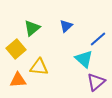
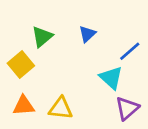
yellow triangle: (39, 67) -> (61, 108), moved

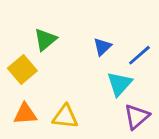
blue triangle: (87, 34) -> (102, 47), moved
cyan triangle: (111, 78) -> (119, 84), turned 30

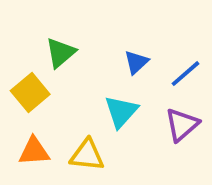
cyan triangle: (119, 84) -> (121, 111), moved
purple triangle: (137, 117) -> (182, 125), moved

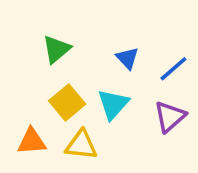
blue triangle: (136, 62) -> (127, 58), turned -30
yellow square: (30, 92) -> (67, 102), moved

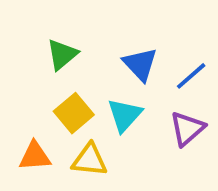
blue triangle: (127, 58) -> (140, 64), size x1.4

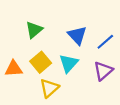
orange triangle: (35, 156) -> (14, 69), moved
yellow triangle: (89, 160) -> (49, 88), turned -48

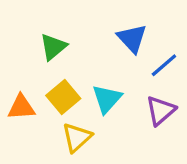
blue triangle: (77, 35) -> (132, 38), moved

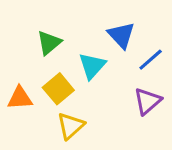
cyan triangle: (107, 99) -> (92, 66), moved

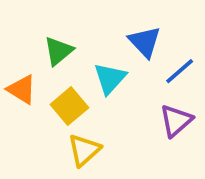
orange triangle: (20, 98) -> (22, 90), moved, turned 36

